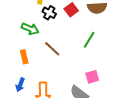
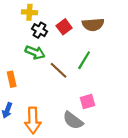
green arrow: (30, 29) -> (35, 52), moved
brown line: (52, 49) -> (58, 70), moved

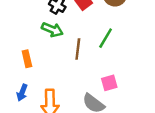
brown line: (58, 70) -> (78, 49), turned 54

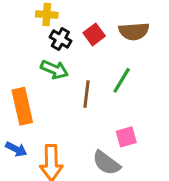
orange rectangle: (27, 59) -> (22, 106), size x1.6
blue arrow: (22, 93) -> (16, 149), turned -84

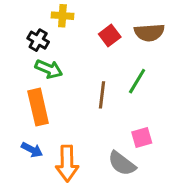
black cross: (60, 39) -> (38, 40), moved
green arrow: (54, 70) -> (49, 69), moved

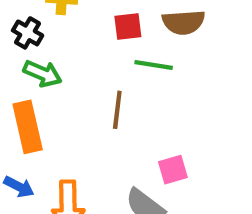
red square: (110, 36) -> (128, 27), turned 30
green line: (137, 81) -> (154, 65), moved, turned 68

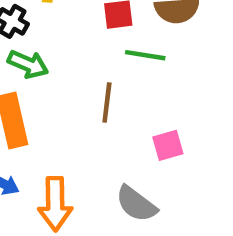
pink square: (173, 170) -> (168, 145), moved

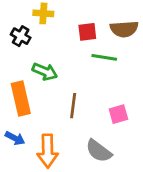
green arrow: (28, 64) -> (45, 72), moved
brown line: (107, 102) -> (73, 106), moved

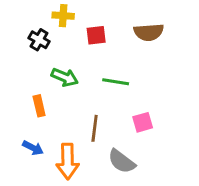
red square: (87, 32) -> (96, 35), moved
green line: (104, 57) -> (116, 82), moved
orange rectangle: (21, 99) -> (39, 106), size x0.6
brown line: (73, 106) -> (95, 128), moved

